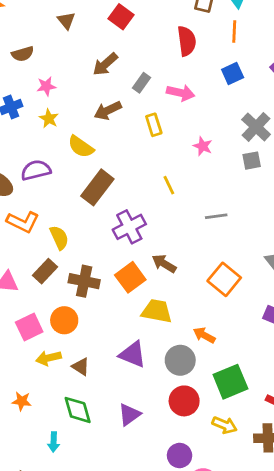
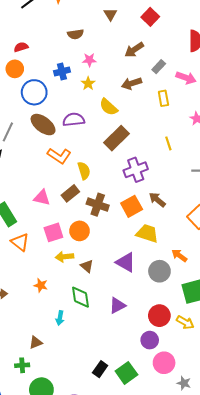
red circle: (184, 401) -> (159, 316), moved

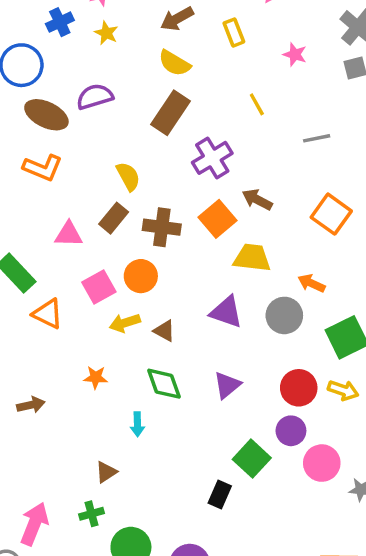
yellow semicircle: (109, 107) -> (174, 63), moved
orange L-shape: (59, 156) -> (43, 168), moved
green square: (126, 373) -> (252, 459), moved

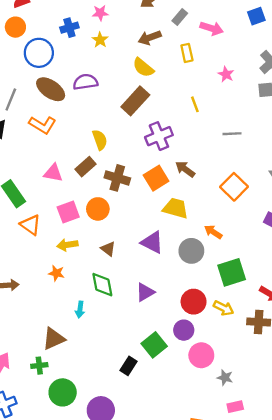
yellow arrow: (125, 323) -> (67, 245), moved
brown triangle: (106, 472) -> (54, 339), size x1.5

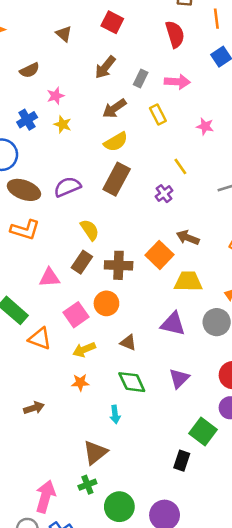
yellow semicircle: (143, 68) -> (116, 142), turned -55
purple semicircle: (85, 82) -> (67, 187), moved
purple cross: (159, 136) -> (164, 194), moved, size x0.6

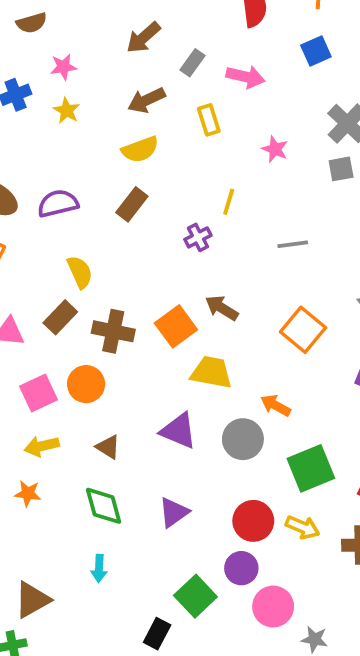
yellow line: (180, 166) -> (229, 202), turned 42
brown rectangle: (117, 179) -> (132, 204), size x0.7
cyan arrow: (115, 414) -> (99, 568), moved

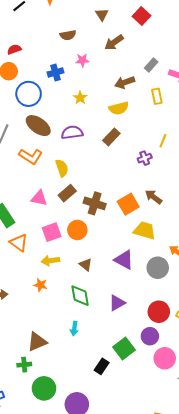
brown arrow: (143, 37) -> (114, 42), moved
yellow star: (67, 111) -> (80, 98), moved
yellow semicircle: (80, 272) -> (62, 168), moved

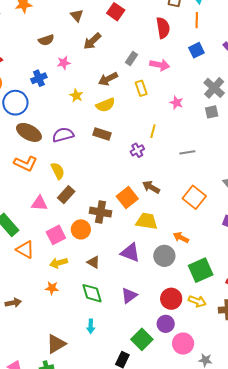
yellow star: (80, 98) -> (76, 96), moved
brown rectangle: (111, 137) -> (102, 134), turned 72
brown cross: (95, 203) -> (101, 212), moved

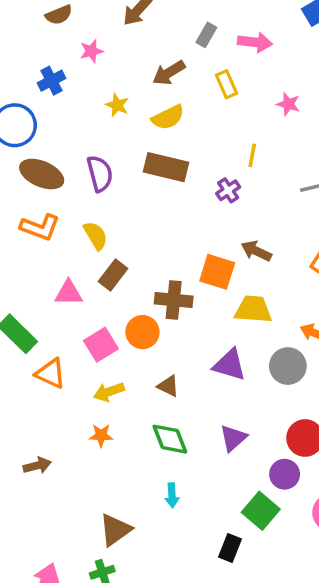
brown rectangle: (102, 134) -> (166, 167), size x1.4
purple semicircle: (63, 135) -> (100, 174), turned 95
orange square: (127, 198) -> (217, 272), turned -30
purple circle: (166, 324) -> (285, 474), moved

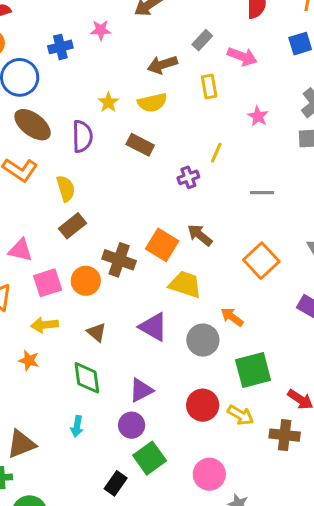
yellow star: (117, 105) -> (108, 102), moved
brown rectangle: (166, 167) -> (140, 145), size x0.7
pink triangle: (69, 293) -> (21, 250), moved
purple circle: (285, 474) -> (132, 425), moved

